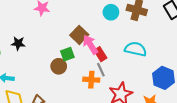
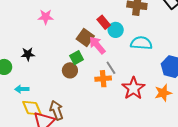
cyan circle: (111, 12) -> (116, 30), moved
red rectangle: (100, 54) -> (104, 22), moved

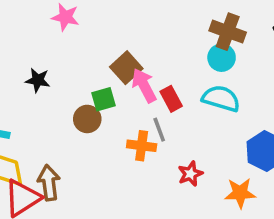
red rectangle: (104, 22) -> (171, 99), moved
cyan circle: (116, 30) -> (222, 58), moved
black star: (28, 54) -> (38, 80), moved
red star: (133, 88) -> (190, 174), size x0.6

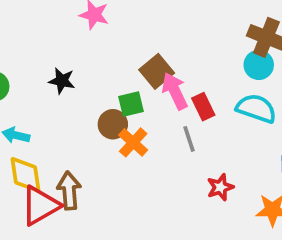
orange cross: (142, 146) -> (133, 142), moved, turned 32

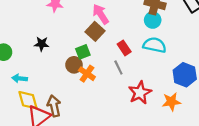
pink arrow: (175, 91) -> (101, 14), moved
red star: (220, 187) -> (140, 93), size x1.5

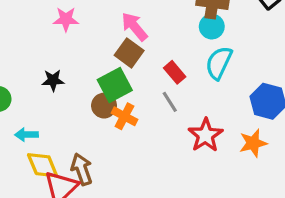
cyan semicircle: (155, 45) -> (219, 63), turned -70
green square: (83, 52) -> (115, 85), size x1.5

